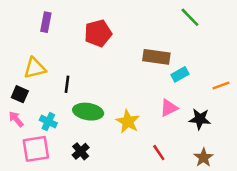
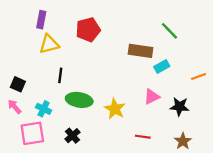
green line: (190, 17) -> (170, 31), moved
yellow triangle: (35, 68) -> (49, 44), moved
red line: (159, 153) -> (143, 137), turned -48

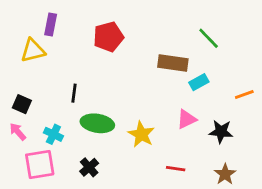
yellow triangle: (49, 44) -> (33, 51), moved

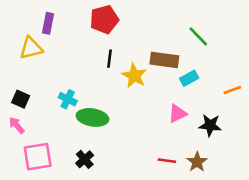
red pentagon: (108, 37) -> (104, 19), moved
black line: (74, 93) -> (109, 59), moved
cyan cross: (53, 134) -> (68, 99), moved
yellow star: (141, 134) -> (134, 76), moved
brown star: (225, 174) -> (197, 162), moved

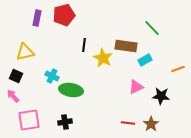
red pentagon: (104, 19) -> (64, 15), moved
yellow triangle: (31, 48) -> (25, 52), moved
black cross: (85, 159) -> (65, 122), turned 32

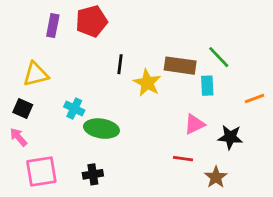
green line: (152, 28) -> (219, 57), moved
cyan rectangle: (145, 60) -> (207, 86), turned -64
red line: (128, 123) -> (183, 159), moved

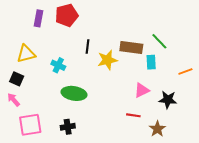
yellow star: (147, 83) -> (107, 60), turned 30
cyan cross: (74, 109) -> (58, 65), moved

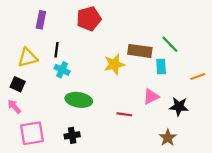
red pentagon: (67, 15) -> (89, 19), moved
black line: (88, 46) -> (57, 50), moved
red line: (133, 115) -> (124, 114), moved

